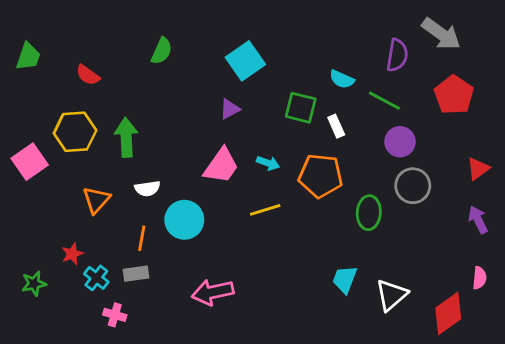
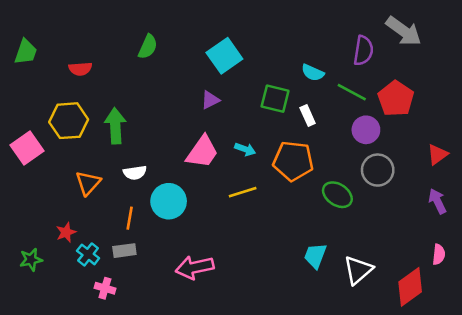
red semicircle: (88, 75) -> (80, 69), turned -40
red pentagon: (454, 95) -> (396, 99), moved
green ellipse: (369, 213) -> (337, 195), turned -60

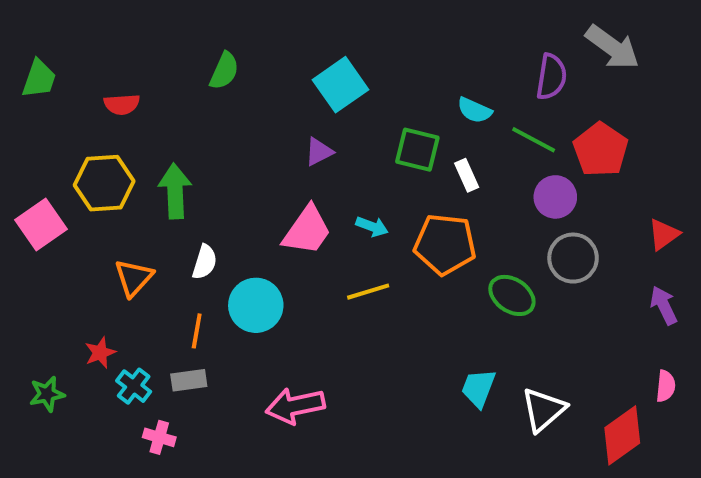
white semicircle: (135, 173) -> (205, 262), turned -65

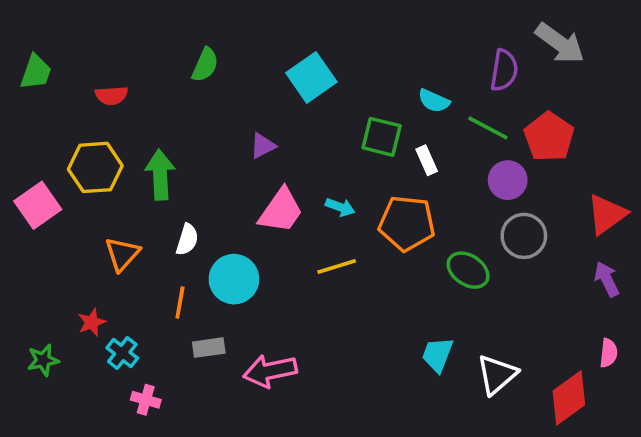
purple triangle: (319, 152) -> (263, 146), moved
red triangle: (664, 234) -> (607, 214), size x1.4
gray rectangle: (189, 380) -> (209, 348), moved

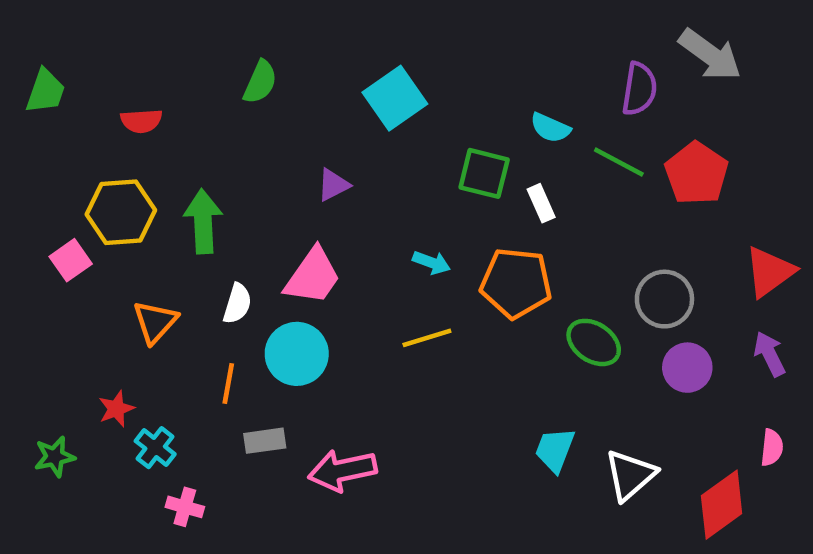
purple circle: (508, 180) -> (687, 368), moved
pink square: (38, 205) -> (71, 260), moved, size x0.7
pink trapezoid: (281, 211) -> (313, 276), moved

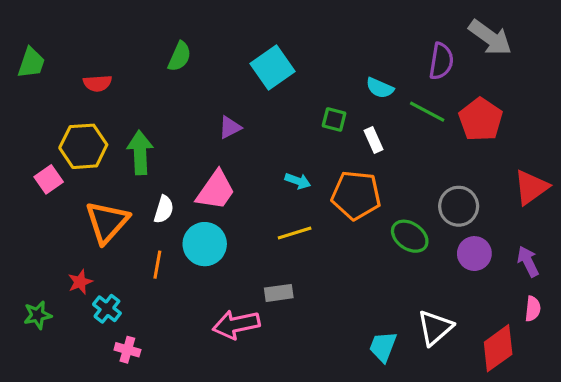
green square: (484, 173) -> (334, 119), size x0.7
orange triangle: (155, 322) -> (107, 222), size x1.4
purple arrow: (770, 354) -> (528, 261), moved
gray rectangle: (265, 441) -> (279, 293), moved
cyan trapezoid: (555, 450) -> (383, 347), moved

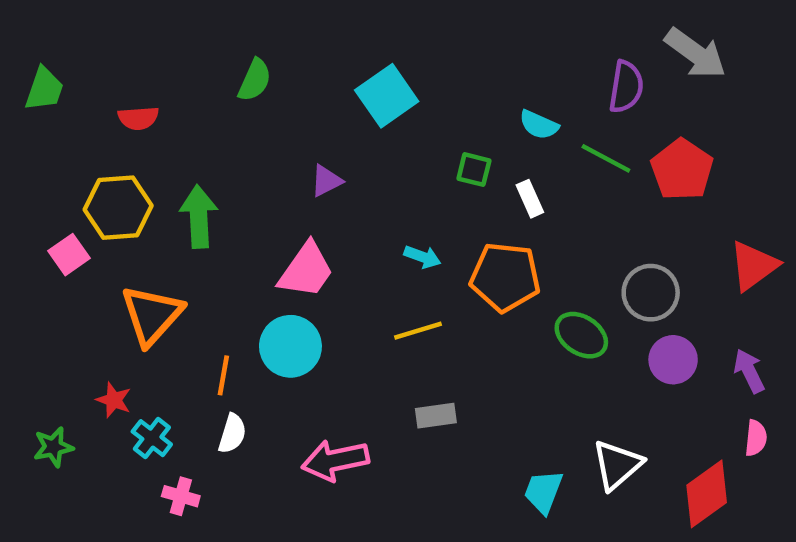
white semicircle: (164, 209) -> (232, 434), moved
red star: (80, 282) -> (114, 400), turned -30
gray rectangle: (279, 293) -> (436, 416), moved

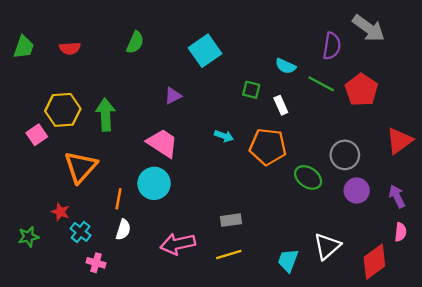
red semicircle: (138, 118) -> (70, 48), moved
pink trapezoid: (306, 270) -> (162, 143), turned -92
yellow line: (418, 331) -> (229, 254), moved

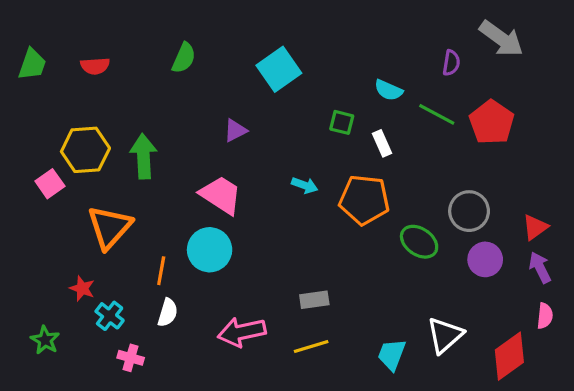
purple semicircle: (332, 46) -> (451, 63), size x0.7
red triangle: (399, 141) -> (535, 227), moved, size x0.7
green star: (28, 237) -> (45, 340), moved, turned -30

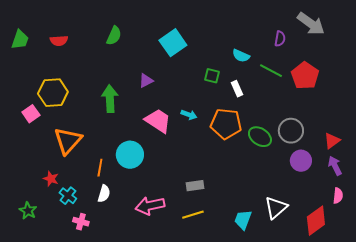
green arrow: (143, 156) -> (110, 99), moved
pink trapezoid: (221, 195) -> (158, 121), moved
green ellipse: (419, 242) -> (260, 137), moved

